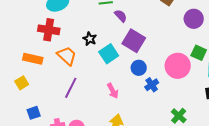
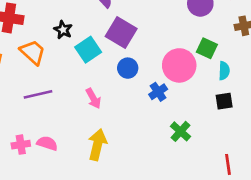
blue cross: (152, 85) -> (158, 92), moved
purple line: (71, 88) -> (38, 94), turned 50

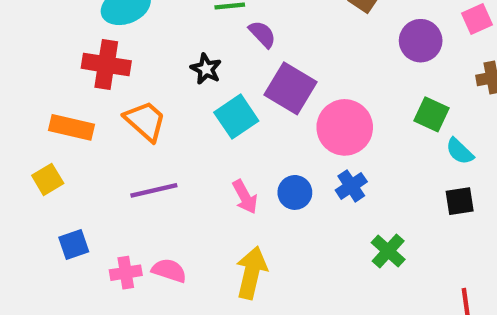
black star: (63, 30) -> (206, 69), moved
pink circle: (179, 65) -> (345, 127), moved
blue circle: (128, 68) -> (295, 192), moved
cyan semicircle: (224, 71) -> (460, 151), turned 132

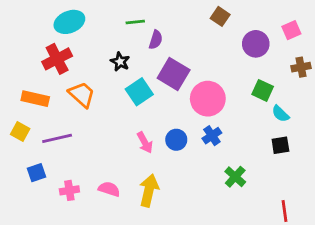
purple semicircle: (262, 34) -> (156, 40), turned 60
red cross: (106, 65) -> (57, 59), turned -36
yellow square: (48, 179) -> (20, 132), turned -30
purple line: (154, 190) -> (57, 138), moved
pink semicircle: (169, 271) -> (109, 189), moved

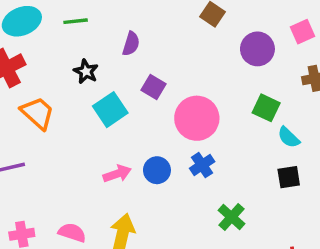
green line: (135, 22) -> (76, 21), moved
purple square: (174, 74) -> (154, 87), size x0.6
pink arrow: (145, 142) -> (117, 174), turned -80

